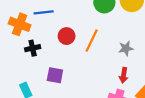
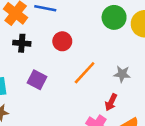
orange line: (92, 41) -> (85, 73), moved

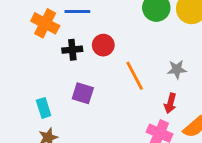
black cross: (22, 43) -> (72, 50), moved
orange line: (85, 73) -> (135, 76), turned -60

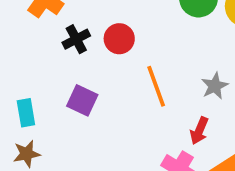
black cross: (72, 50) -> (76, 39), turned -30
gray star: (177, 69) -> (215, 86), turned -30

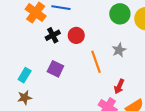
gray star: (215, 86) -> (119, 50), moved
cyan rectangle: (26, 113) -> (25, 75), turned 40

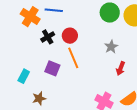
orange line: (96, 62) -> (73, 58), moved
red arrow: (119, 86) -> (121, 68), moved
brown star: (25, 98) -> (39, 98), moved

